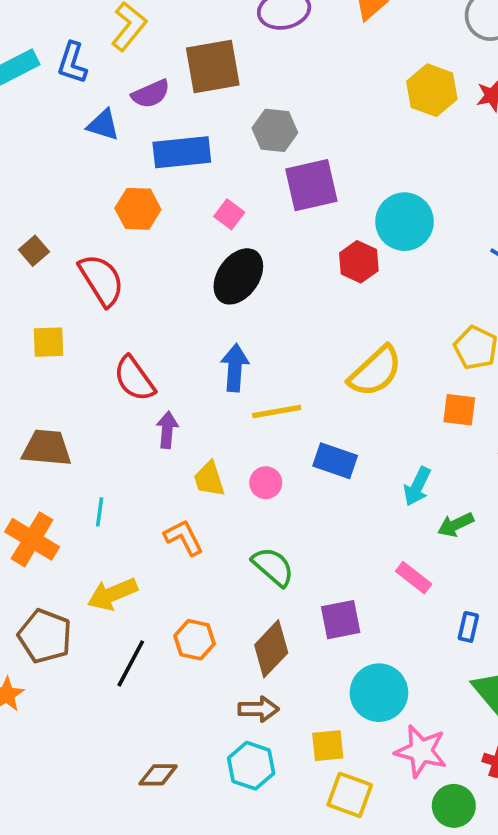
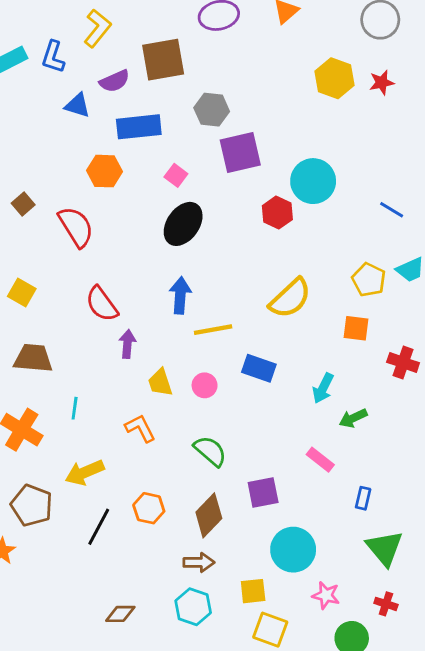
yellow square: (49, 342) -> (22, 293), moved, turned 32
pink star: (421, 751) -> (326, 595), size x0.7

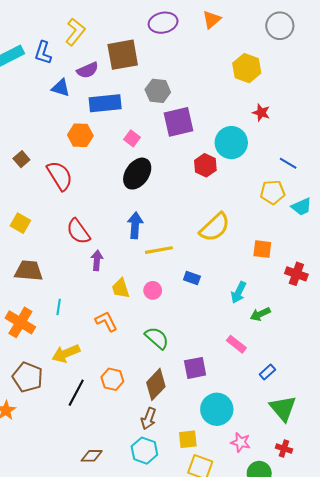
red star: (382, 83) -> (261, 113), moved, turned 30
yellow pentagon: (369, 280) -> (273, 192), moved, turned -30
blue rectangle: (259, 368) -> (192, 278), size x0.7
blue rectangle: (363, 498) -> (267, 372), turned 35
brown arrow: (199, 562) -> (149, 419), turned 110

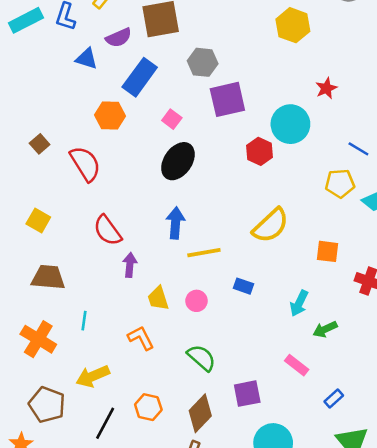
yellow hexagon: (247, 68) -> (293, 25), moved
blue rectangle: (105, 103) -> (140, 77), turned -48
red star: (261, 113) -> (326, 88), turned 30

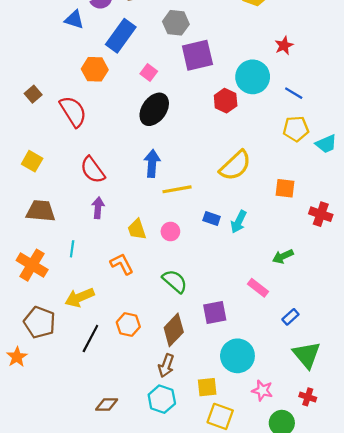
blue line: (358, 149) -> (294, 93), moved
purple arrow: (130, 265) -> (98, 208), moved
cyan arrow: (299, 303) -> (239, 222), moved

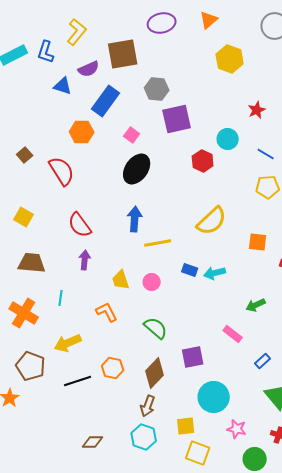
cyan circle: (253, 77) -> (228, 139), size x0.7
cyan arrow: (239, 222) -> (215, 273), turned 50
black line: (90, 339) -> (78, 381), turned 44

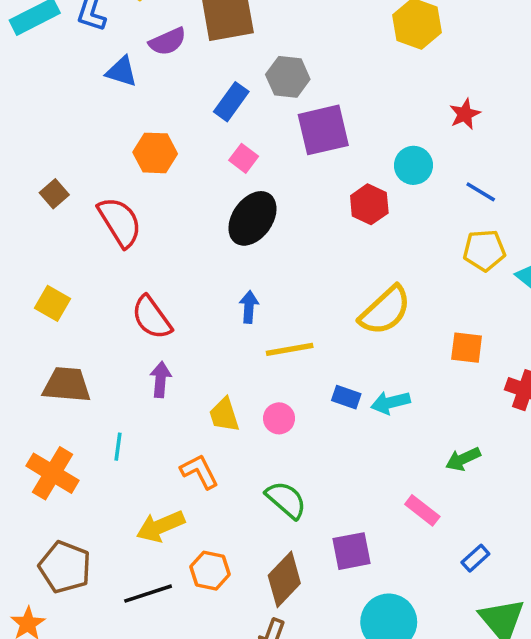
blue rectangle: (106, 101) -> (231, 102), moved, size x0.7
blue arrow: (135, 219) -> (249, 307), size x0.7
yellow arrow: (68, 343) -> (160, 526), moved

